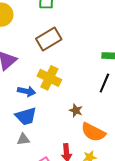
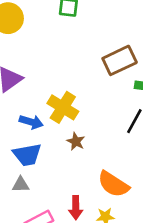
brown rectangle: (49, 39) -> (120, 60), moved
brown star: (76, 110) -> (76, 141), moved

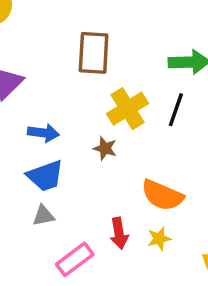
brown rectangle: (120, 60) -> (94, 53), moved, turned -52
yellow cross: (63, 107) -> (128, 109), moved, turned 36

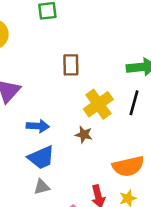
brown rectangle: (94, 53) -> (71, 65), size x0.7
orange semicircle: (162, 195) -> (128, 166), turned -32

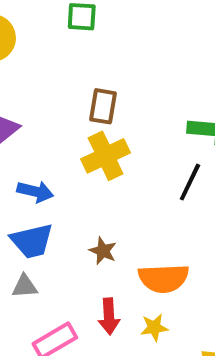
yellow cross: (98, 104) -> (106, 156), moved
brown star: (84, 135) -> (103, 251), moved

